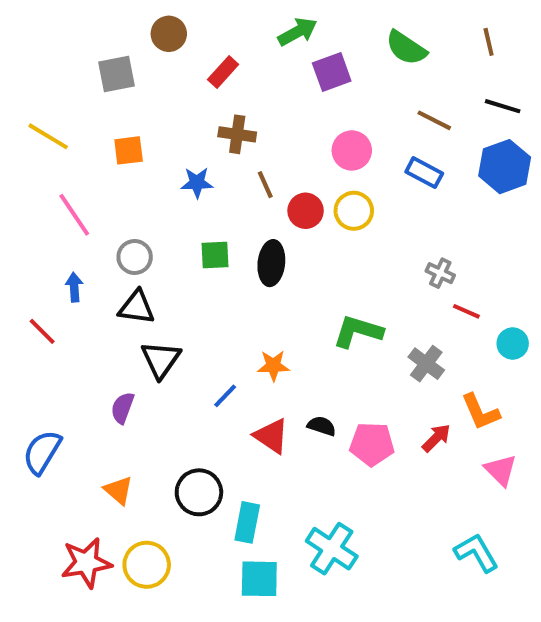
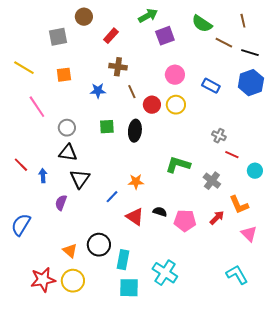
brown line: (434, 120) -> (224, 43), moved
blue arrow: (74, 287) -> (43, 176), moved
orange triangle: (119, 490) -> (70, 251), moved

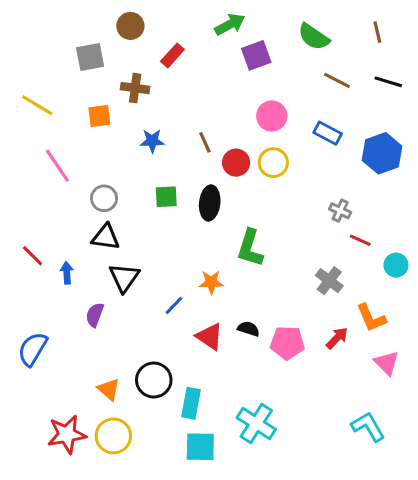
brown line: (224, 43) -> (337, 80), moved
brown cross: (118, 67) -> (135, 88), moved
blue hexagon: (251, 83) -> (382, 153), moved
green L-shape: (178, 165) -> (250, 248), moved, turned -90

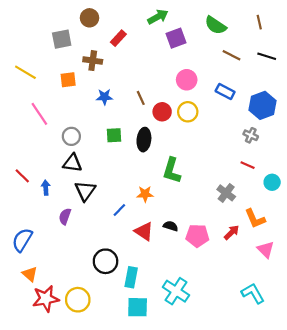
gray cross: (340, 211) -> (251, 135), moved
orange triangle: (109, 389) -> (30, 274), moved

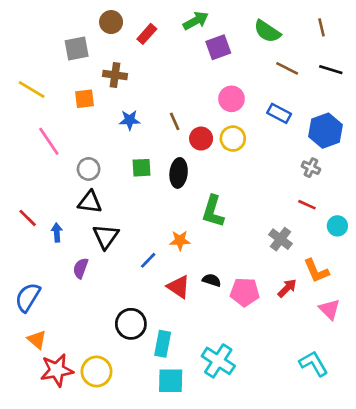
red rectangle: (118, 38) -> (147, 34), moved

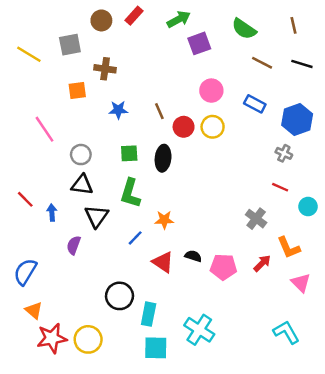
red rectangle: (147, 34) -> (134, 16), moved
yellow line: (32, 90) -> (29, 54), moved
green L-shape: (213, 211) -> (130, 193), moved

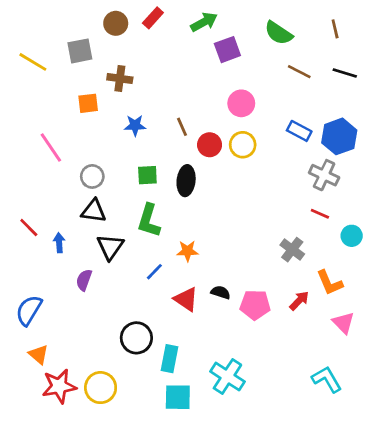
blue rectangle: (255, 104) -> (299, 131), moved
gray cross: (284, 153) -> (324, 175), size x1.5

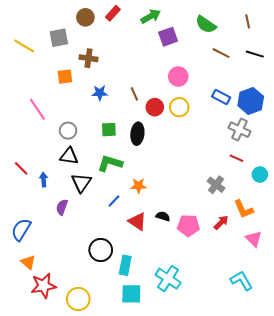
green L-shape: (149, 221) -> (110, 163), turned 90
yellow circle: (101, 388) -> (78, 299), moved

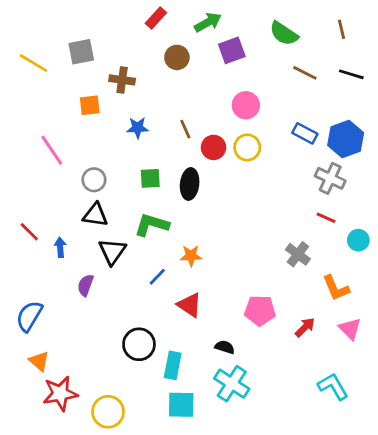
brown circle: (85, 17) -> (177, 57), moved
black semicircle: (163, 216) -> (225, 347), moved
red arrow: (221, 222) -> (305, 327), moved

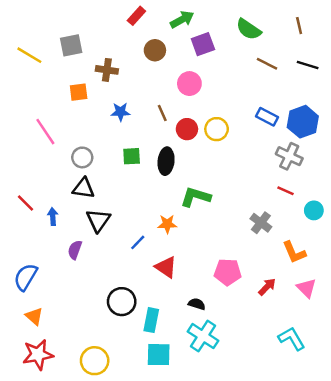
pink circle: (246, 105) -> (189, 84), moved
green L-shape: (152, 225) -> (196, 197), moved
red star: (60, 393) -> (38, 355), moved

